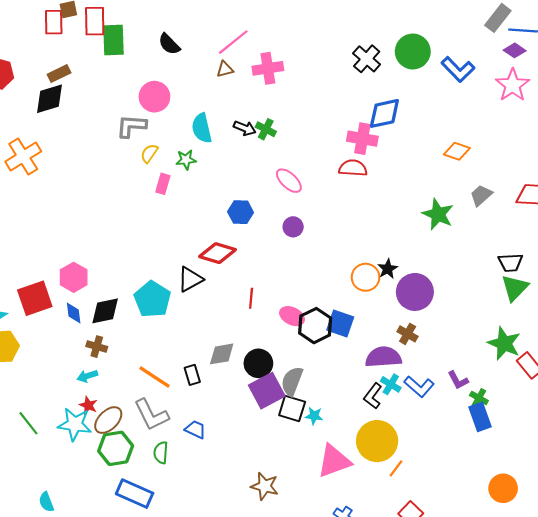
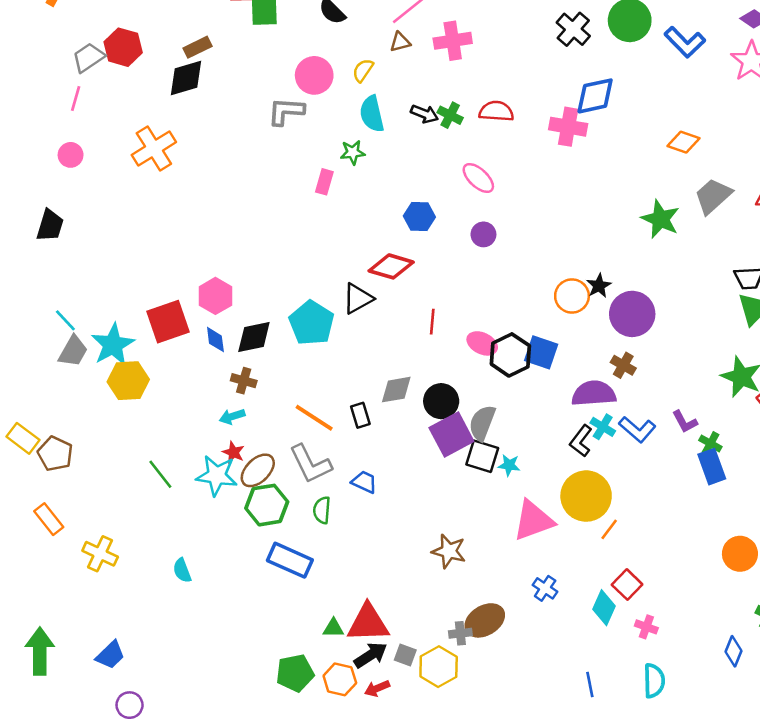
yellow semicircle: (149, 153) -> (363, 70), moved
red semicircle: (353, 168) -> (496, 111), moved
gray trapezoid: (481, 195) -> (713, 196), size x1.4

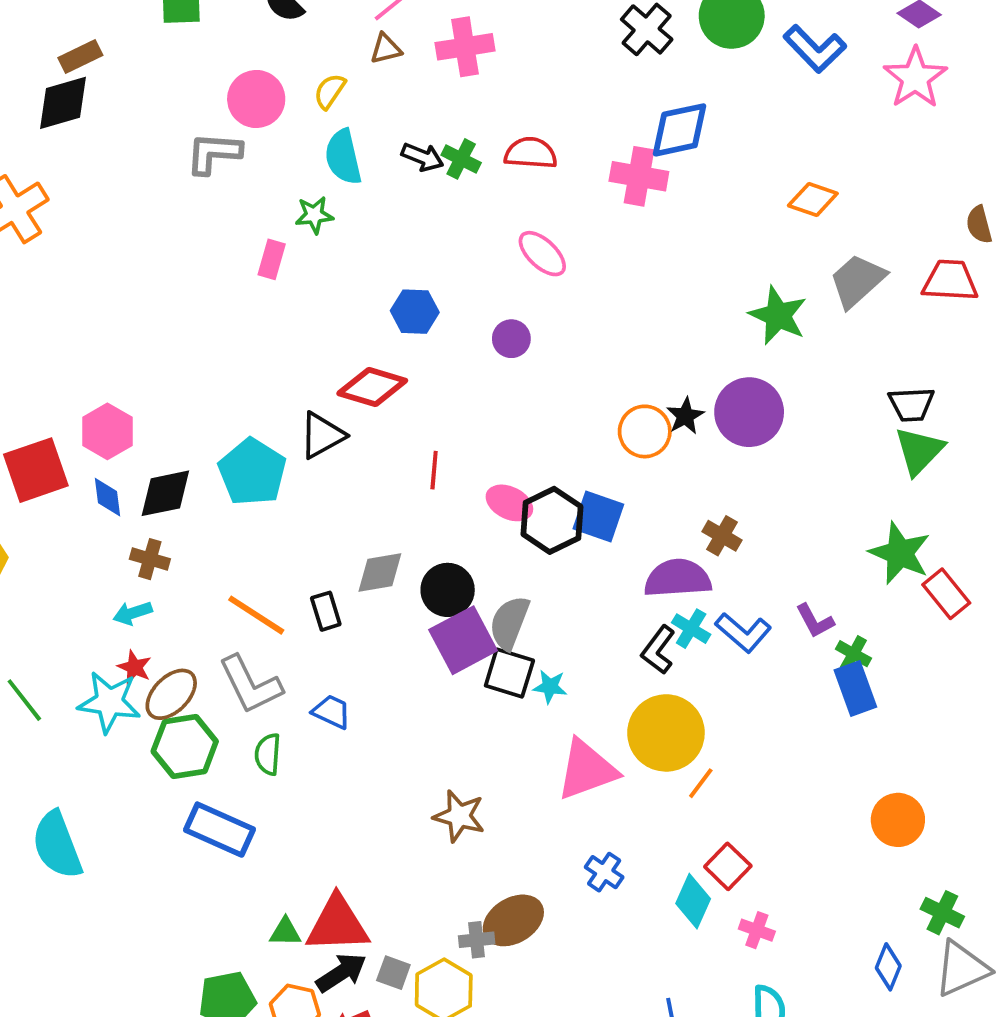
pink ellipse: (478, 178) -> (542, 254), moved
purple circle: (632, 314) -> (749, 412), moved
cyan semicircle: (182, 570) -> (57, 845), size x1.8

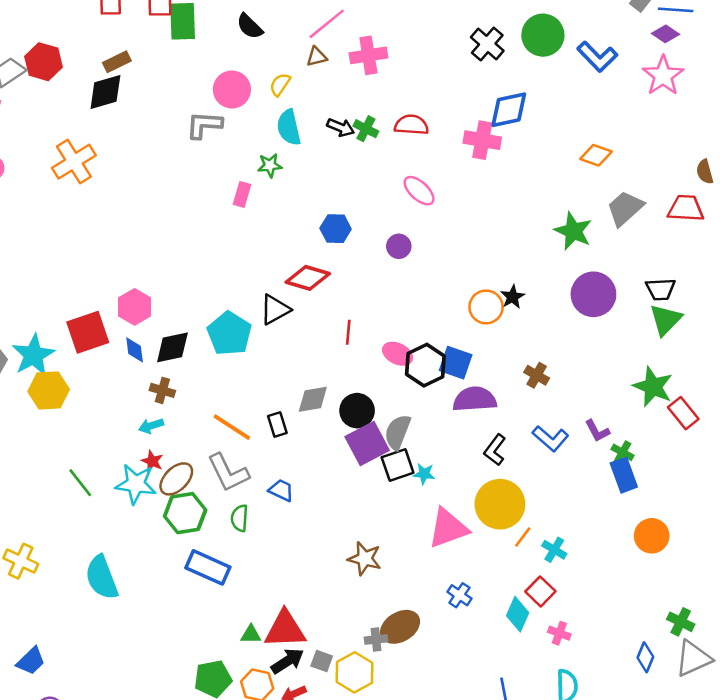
purple circle: (749, 412) -> (593, 294), moved
purple semicircle: (678, 578) -> (475, 399), moved
cyan cross: (691, 629) -> (554, 550), moved
black square: (509, 673) -> (398, 465), turned -36
orange circle: (898, 820) -> (652, 536), moved

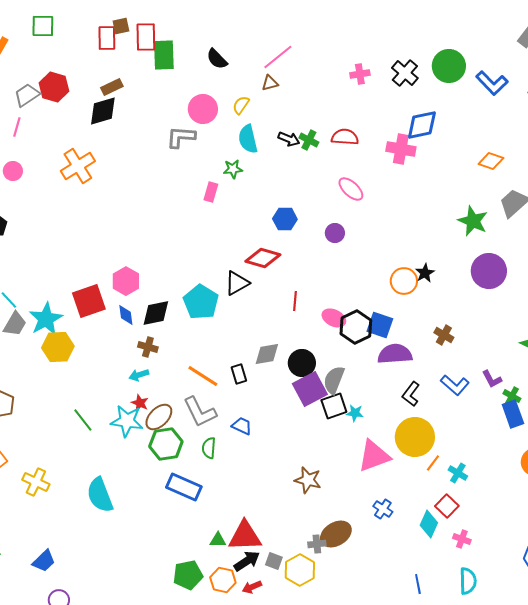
pink cross: (368, 55) -> (360, 74), moved, size x0.7

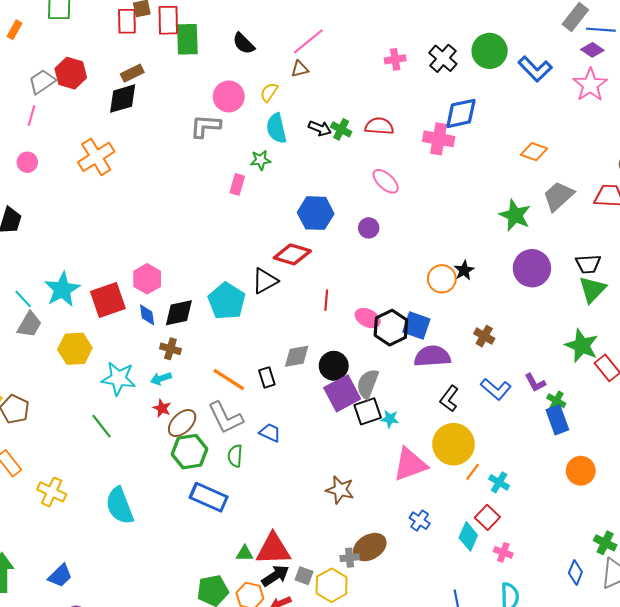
blue hexagon: (285, 219) -> (316, 213), size x1.4
cyan star: (46, 319) -> (62, 289), moved
cyan star: (127, 421) -> (118, 378), moved

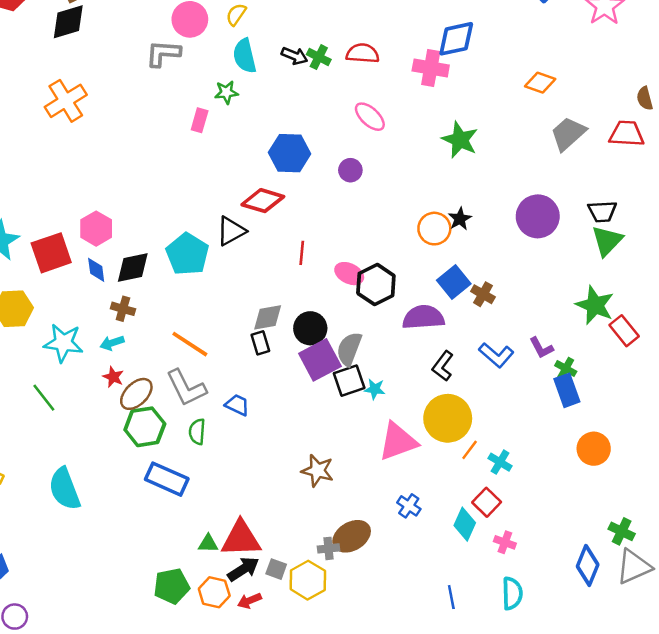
orange cross: (96, 157) -> (66, 101), moved
green star: (515, 215) -> (460, 140), moved
blue square: (416, 325) -> (454, 282), moved, turned 32
black rectangle: (267, 377) -> (260, 343), moved
blue diamond: (575, 573) -> (588, 565), size x1.4

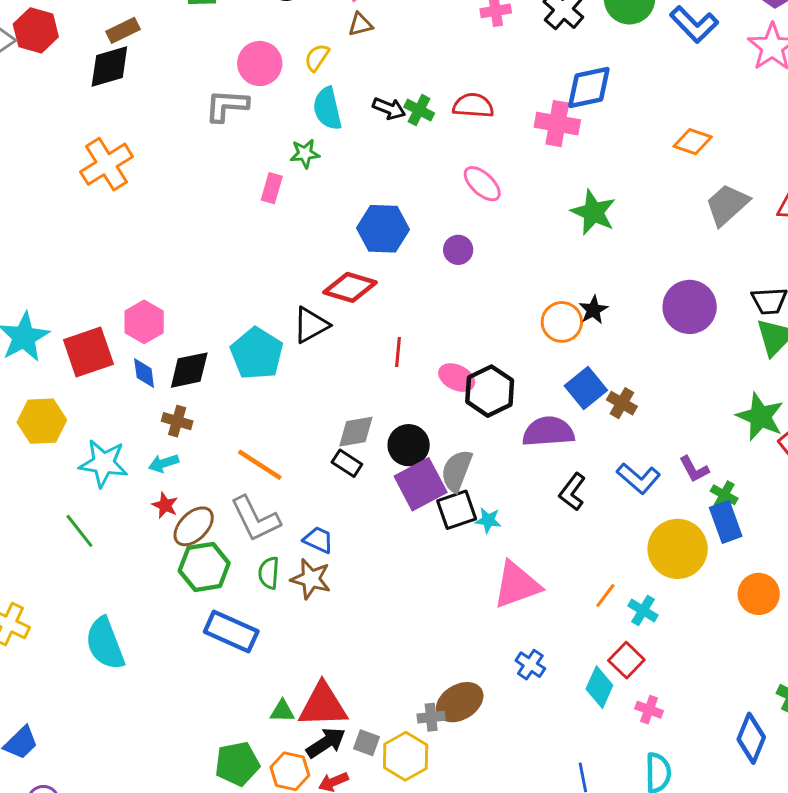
black rectangle: (260, 343) -> (347, 463), turned -40
yellow circle: (448, 418) -> (678, 549), moved
brown star: (318, 471) -> (311, 579), moved

